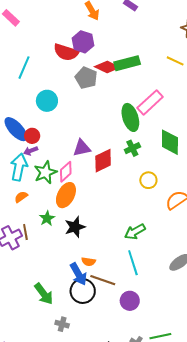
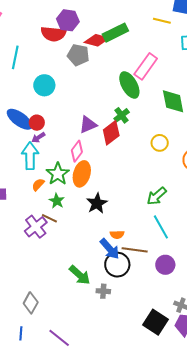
green cross: (132, 148) -> (122, 115), moved
green star: (45, 172) -> (58, 174), moved
green star: (47, 218) -> (57, 201), moved
brown line: (25, 232) -> (49, 218), turned -42
gray cross: (62, 324) -> (103, 291), moved

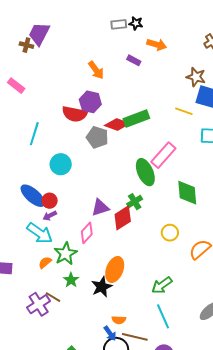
cyan arrow: (30, 156) -> (40, 233), turned 120
orange ellipse: (82, 174) -> (115, 270), moved
green star: (57, 201) -> (71, 280), moved
blue arrow: (110, 249) -> (110, 333), size x0.7

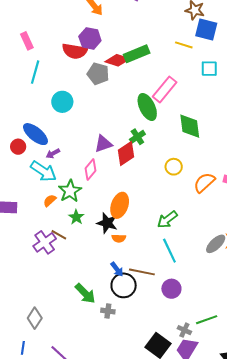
pink rectangle: (16, 86) -> (27, 41), moved, turned 30
red circle: (50, 201) -> (18, 147), moved
black star: (102, 287) -> (107, 223), turned -30
orange semicircle: (119, 320) -> (119, 238), moved

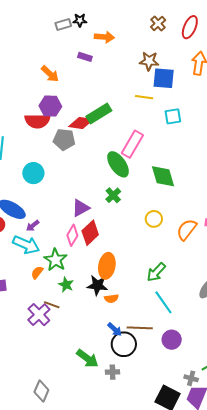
red diamond: (126, 153) -> (90, 233), moved

